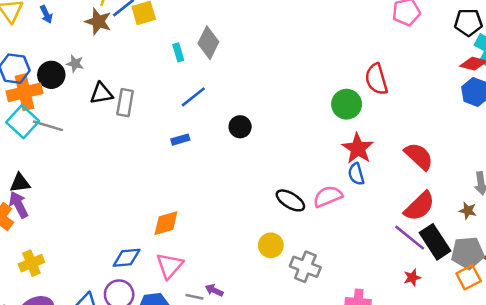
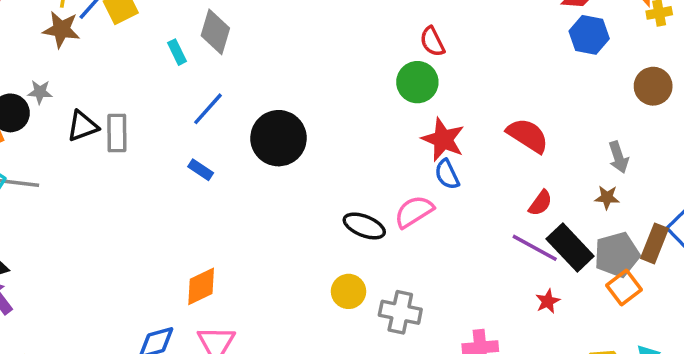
red semicircle: (376, 79) -> (432, 42), moved, size x0.7
black circle: (240, 127) -> (279, 138), size x1.8
blue rectangle: (180, 140) -> (201, 170), turned 60
red semicircle: (419, 206) -> (540, 203), size x0.6

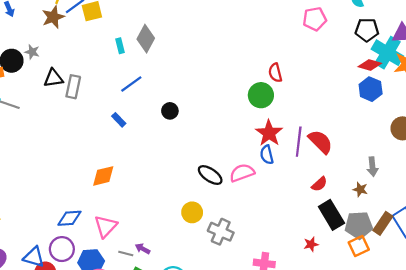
brown star: (61, 29) -> (53, 17), turned 30
black circle: (279, 138) -> (170, 111), size x0.5
purple line: (535, 248) -> (299, 142), moved, turned 56
orange diamond: (201, 286) -> (103, 176), moved

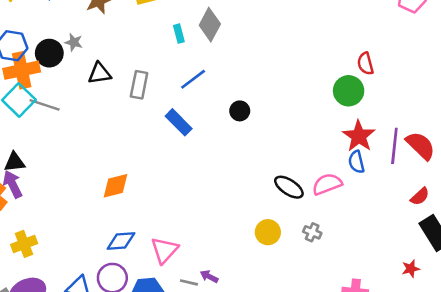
gray rectangle: (73, 87) -> (139, 85), moved
blue rectangle: (119, 120) -> (179, 122), size x1.5
orange diamond: (103, 176) -> (115, 186), moved
gray cross: (221, 232) -> (312, 232), moved, size x0.6

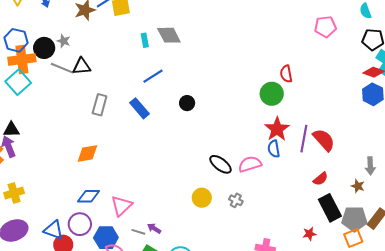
gray diamond: (210, 25) -> (169, 35), turned -60
gray rectangle: (139, 85) -> (100, 105), moved
gray line: (45, 105) -> (62, 68), moved

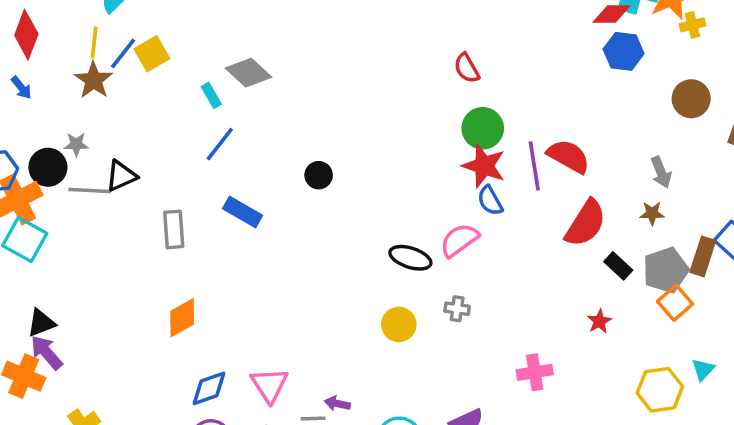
blue line: (153, 76) -> (220, 144), moved
green circle: (272, 94) -> (483, 128), moved
red semicircle: (320, 179) -> (586, 223), size x1.8
black rectangle: (330, 208) -> (618, 266), size x0.6

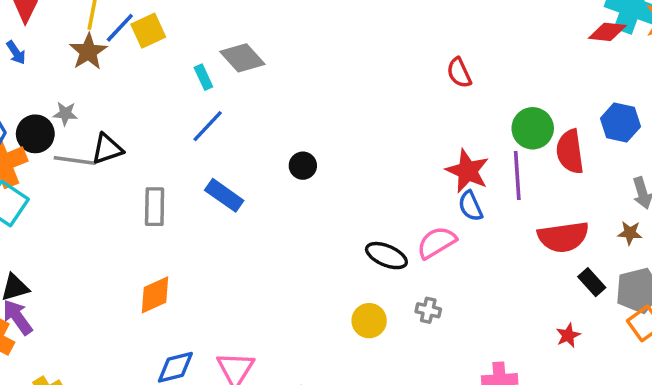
blue hexagon: (624, 51) -> (620, 123), moved
green circle: (483, 128) -> (533, 128), moved
red semicircle: (568, 156) -> (570, 152), moved, turned -132
red semicircle: (586, 223) -> (563, 237), turned 45

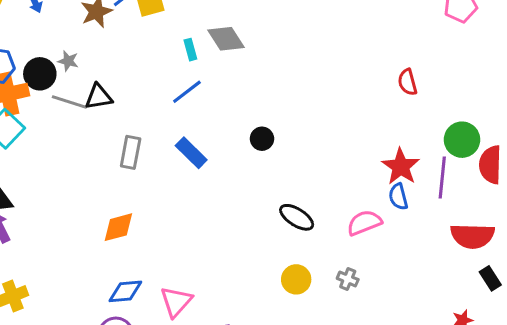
black ellipse: (386, 256) -> (297, 217), moved

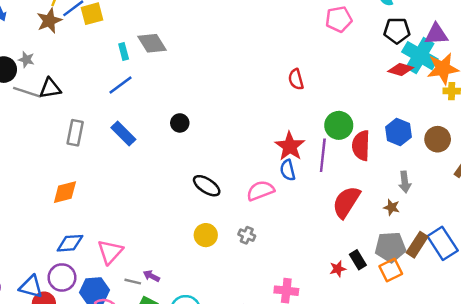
red semicircle: (472, 236) -> (346, 202), turned 120
black rectangle: (490, 278) -> (358, 260), moved

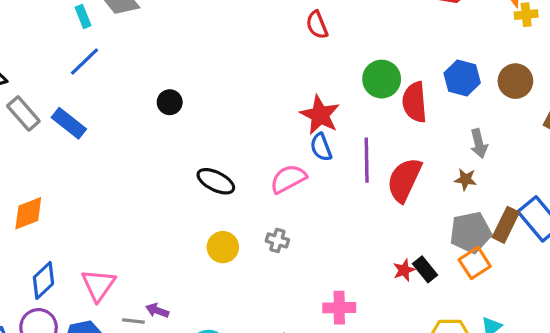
gray rectangle: (75, 133) -> (23, 113), moved, turned -45
blue rectangle: (123, 134) -> (69, 123), moved
purple line: (323, 155) -> (367, 160), moved
blue diamond: (70, 243) -> (43, 280), turned -32
black rectangle: (358, 260) -> (425, 269), moved

